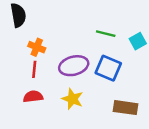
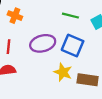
orange cross: (37, 47) -> (15, 16), moved
yellow star: (72, 99) -> (63, 72), moved

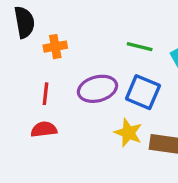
orange cross: (15, 16) -> (55, 47), turned -32

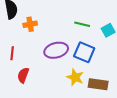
red line: (45, 94) -> (12, 53), moved
red semicircle: (44, 129) -> (23, 75), turned -63

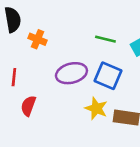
orange cross: (30, 24) -> (37, 39), turned 32

